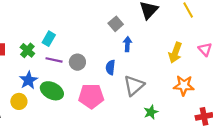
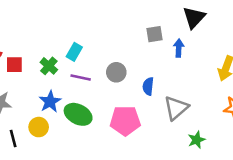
gray square: (116, 24) -> (155, 34), turned 32
blue arrow: (127, 44) -> (179, 48), moved
gray circle: (77, 62) -> (116, 72), moved

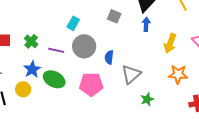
gray square: (155, 34) -> (114, 16), turned 32
blue arrow: (179, 48) -> (146, 24), moved
cyan rectangle: (74, 52) -> (73, 23), moved
gray circle: (116, 72) -> (84, 46), size x1.5

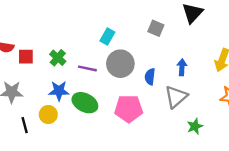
blue arrow: (146, 24) -> (182, 67), moved
blue star: (32, 69) -> (59, 91), turned 30

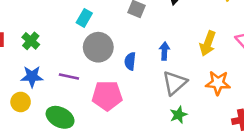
purple line: (87, 68) -> (69, 77), moved
gray triangle: (176, 97) -> (175, 83), moved
green ellipse: (85, 103) -> (60, 117), moved

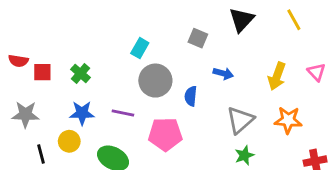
blue arrow: (164, 51) -> (223, 73), moved, turned 102

